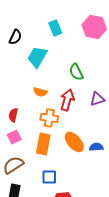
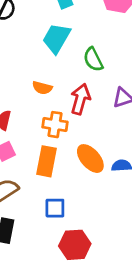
cyan trapezoid: (37, 57) -> (56, 38), moved

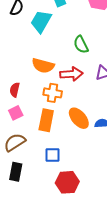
cyan trapezoid: (56, 38) -> (41, 21), moved
orange semicircle: (42, 88) -> (43, 66), size x1.5
red arrow: (80, 99) -> (71, 74), turned 70

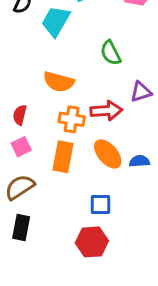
red arrow: (71, 74) -> (106, 111), moved
blue square: (53, 155) -> (101, 204), moved

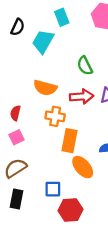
red arrow: (106, 111) -> (82, 97), moved
orange ellipse: (108, 154) -> (83, 167), moved
orange rectangle: (63, 157) -> (69, 141), moved
blue square: (101, 204) -> (53, 189), moved

